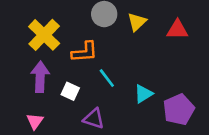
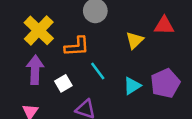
yellow triangle: (137, 22) -> (135, 40), moved
white square: (70, 91) -> (63, 83), turned 35
purple pentagon: (179, 109) -> (165, 83), moved

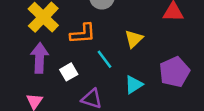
yellow triangle: (135, 40) -> (134, 39), moved
cyan triangle: (132, 86) -> (134, 85), moved

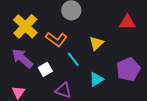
orange L-shape: (83, 34) -> (56, 39), turned 40
purple arrow: (39, 58) -> (22, 58), turned -50

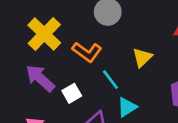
cyan triangle: (96, 79) -> (127, 107), moved

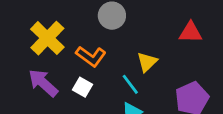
cyan line: (110, 80) -> (130, 84), moved
white square: (72, 93) -> (82, 87), moved, turned -30

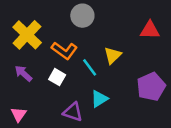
purple arrow: (43, 83) -> (23, 73), size x0.7
cyan line: (130, 84) -> (90, 67), moved

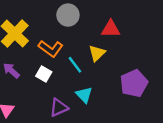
red triangle: (150, 30) -> (111, 29), moved
cyan triangle: (99, 99) -> (84, 95), turned -42
purple triangle: (73, 112) -> (59, 108), turned -42

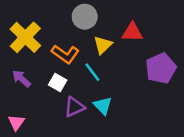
yellow triangle: (97, 53) -> (103, 45), moved
purple pentagon: (134, 83) -> (161, 68), moved
purple triangle: (59, 108) -> (74, 107), moved

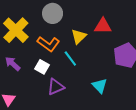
gray circle: (85, 17) -> (53, 13), moved
cyan triangle: (103, 106) -> (100, 86), moved

